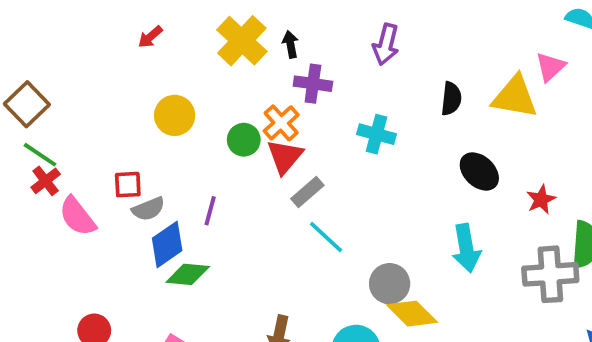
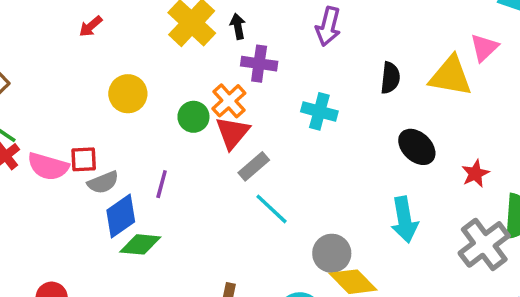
red arrow: (150, 37) -> (91, 26), moved
pink semicircle: (77, 216) -> (48, 166), moved, turned -36
gray cross: (550, 274) -> (484, 244), turned -33

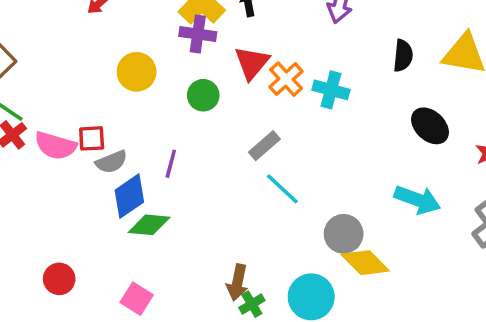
purple cross: (259, 64) -> (198, 34), moved
orange cross: (229, 101) -> (286, 79), moved
red triangle: (232, 133) -> (252, 63), moved
cyan arrow: (404, 220) -> (417, 200), turned -60

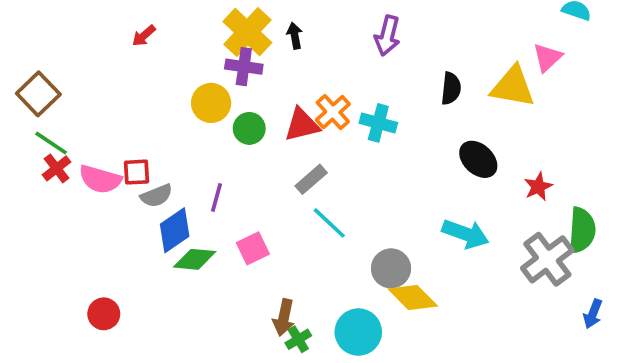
red triangle: (252, 63) -> (302, 125), moved, turned 36
yellow circle: (137, 72) -> (211, 103), moved
pink square: (137, 299) -> (253, 248), moved, turned 32

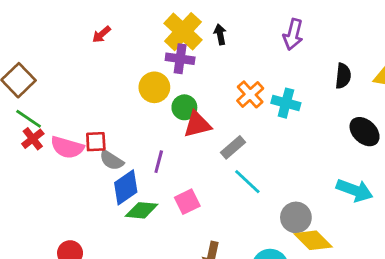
red triangle: (302, 125) -> (197, 124), moved
gray semicircle: (157, 196) -> (111, 160), turned 55

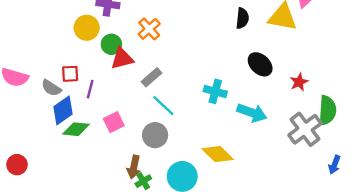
orange cross: (250, 94) -> (149, 29), moved
cyan cross: (286, 103) -> (215, 91), moved
red square: (96, 142) -> (70, 74), moved
gray circle: (296, 217) -> (155, 135), moved

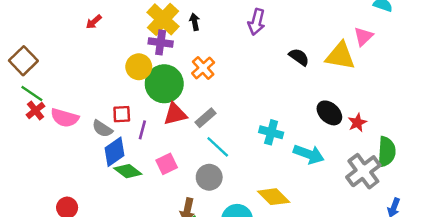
black semicircle: (242, 18) -> (299, 57), turned -60
green circle: (111, 44) -> (164, 84), size x1.8
red triangle: (122, 58) -> (175, 114), moved
black ellipse: (260, 64) -> (329, 113), moved
green diamond: (76, 129) -> (128, 171), turned 32

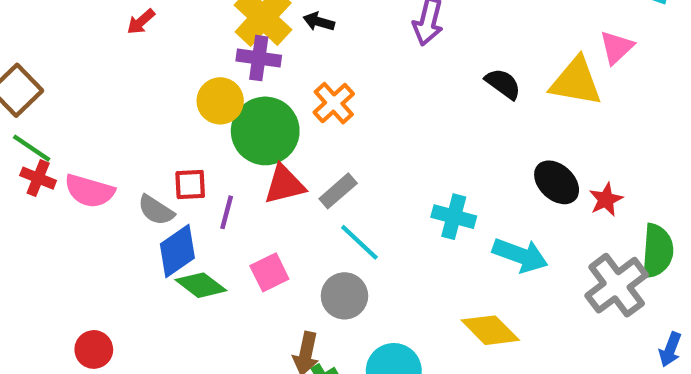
black arrow: (195, 22) -> (319, 22), turned -63
red cross: (36, 110) -> (38, 178), turned -30
yellow diamond: (274, 197) -> (490, 330), moved

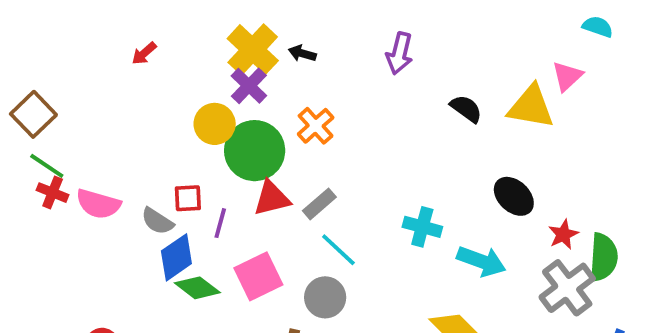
purple cross: (259, 58) -> (249, 86), turned 36
red star: (606, 199) -> (563, 234), moved
pink square: (269, 272) -> (258, 276), size x1.4

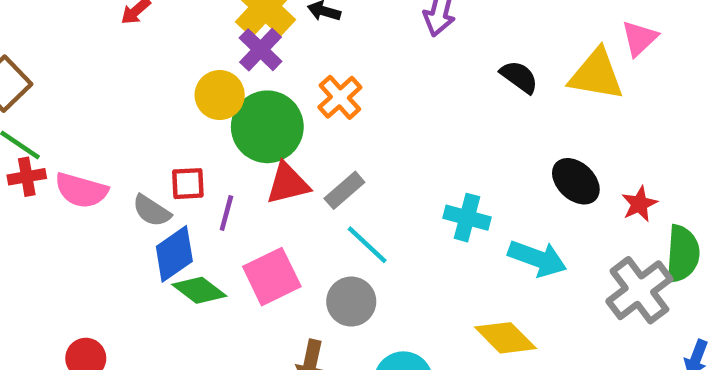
red cross: (53, 193) -> (27, 177), turned -32
red star: (563, 234) -> (639, 204), moved

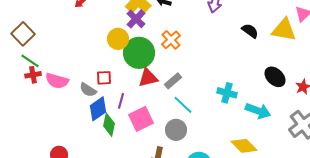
purple line: (226, 213) -> (121, 101), moved
green diamond: (199, 290) -> (109, 125), turned 65

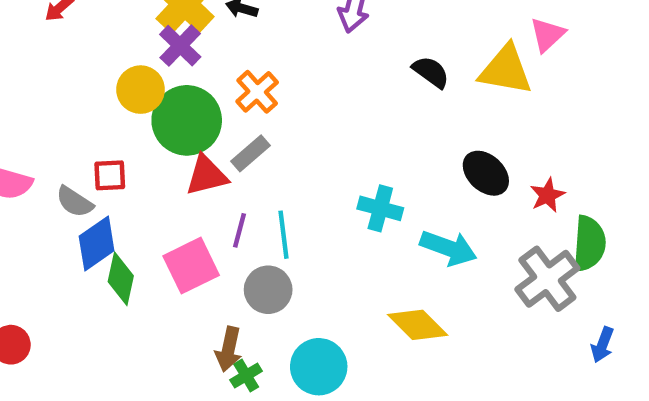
gray rectangle: (173, 81) -> (251, 153), moved
purple line: (121, 101) -> (240, 230), moved
cyan line: (183, 105) -> (284, 235), turned 40

